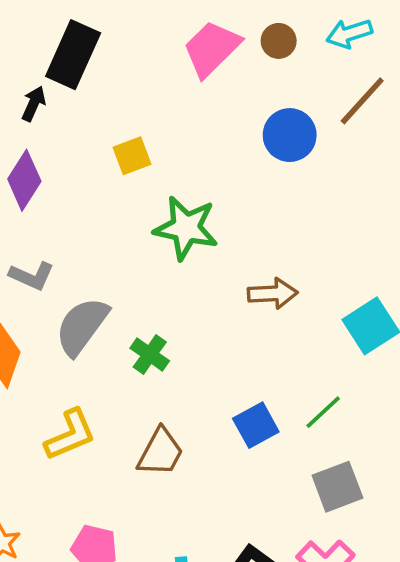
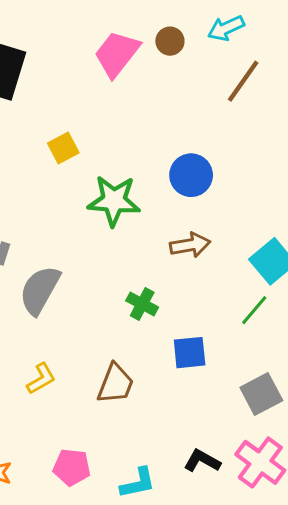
blue circle: (290, 135) -> (191, 175), moved
green cross: (150, 354) -> (142, 304), moved
green line: (323, 412) -> (254, 310), moved
blue square: (256, 425) -> (190, 353), turned 30
yellow L-shape: (70, 435) -> (41, 379), size x0.7

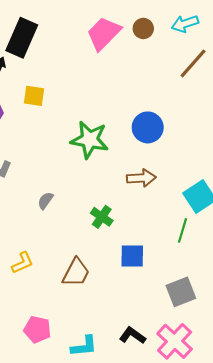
yellow square: (63, 148) -> (34, 96), moved, turned 30
gray semicircle: (40, 290) -> (45, 201), moved, size x0.5
green line: (254, 310) -> (183, 230), turned -30

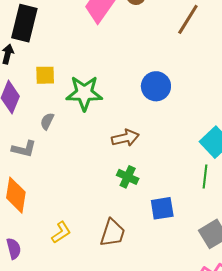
green star: (90, 140) -> (84, 93), moved
brown arrow: (141, 178) -> (125, 138), moved
gray semicircle: (45, 201) -> (47, 121), moved

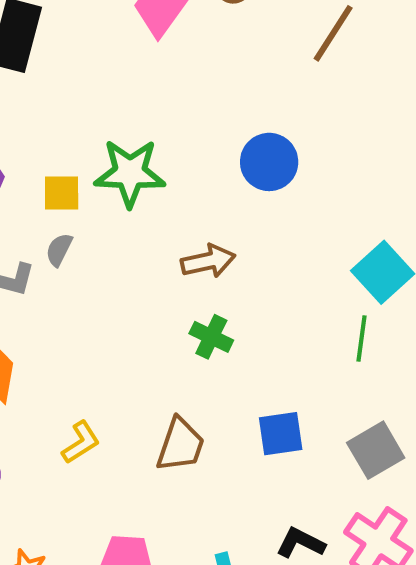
yellow square: (45, 75) -> (62, 193), moved
gray semicircle: (47, 121) -> (59, 250), moved
blue square: (162, 208) -> (281, 434), moved

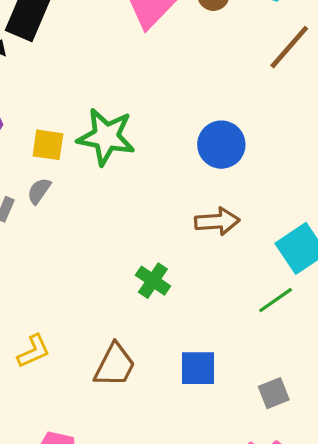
brown arrow: (208, 261) -> (217, 221), moved
green line: (361, 338) -> (276, 300), turned 39
gray square: (376, 450) -> (274, 393), size x0.7

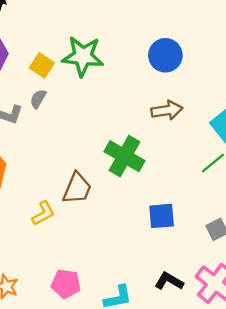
yellow square: (48, 145) -> (42, 65), turned 30
green cross: (153, 281) -> (124, 156), size x1.6
brown trapezoid: (115, 365) -> (77, 188), moved

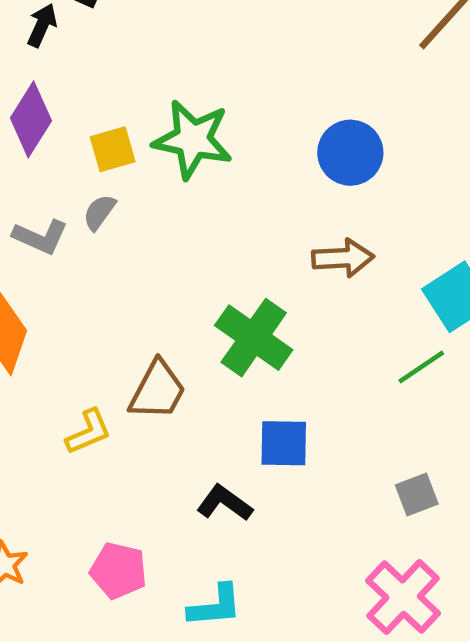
yellow square: (42, 65) -> (113, 149), turned 35
blue square: (162, 216) -> (284, 443), moved
black L-shape: (169, 281) -> (224, 503), moved

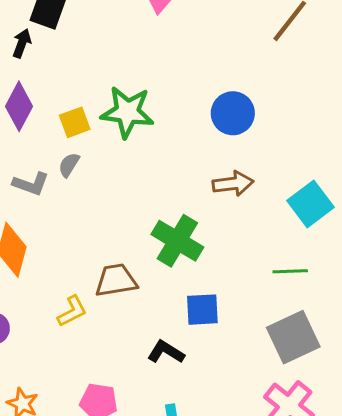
green line: (421, 367) -> (290, 271), moved, turned 36
brown trapezoid: (157, 390) -> (116, 280), turned -123
gray square: (417, 494) -> (293, 337), size x1.8

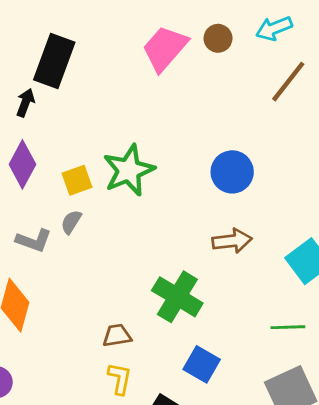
green star: (127, 112) -> (129, 170), turned -30
brown trapezoid: (116, 280) -> (117, 335), size x0.7
blue square: (202, 310) -> (202, 364), turned 33
yellow L-shape: (72, 311) -> (120, 379), moved, turned -52

